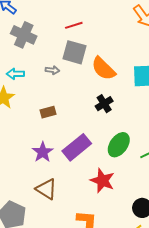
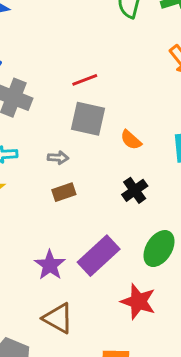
orange semicircle: (103, 69) -> (131, 140), size x0.6
gray arrow: (52, 70) -> (58, 158), moved
brown rectangle: (48, 112) -> (64, 192), moved

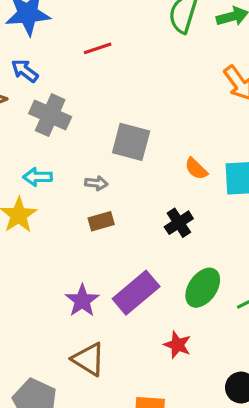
red line: (85, 80) -> (98, 48), moved
orange semicircle: (131, 140) -> (196, 169), moved
red star: (138, 302) -> (177, 345), size x0.7

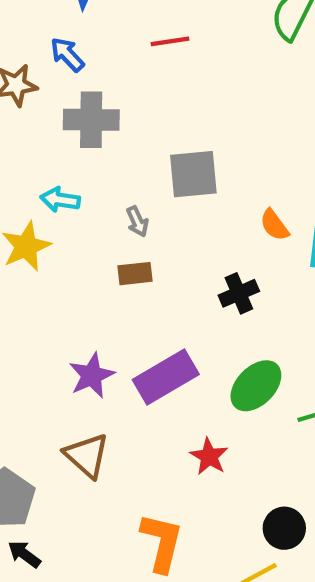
gray cross: (50, 115) -> (91, 120), turned -33
gray square: (131, 142) -> (193, 174), turned -30
gray arrow: (96, 183) -> (137, 221), turned 50

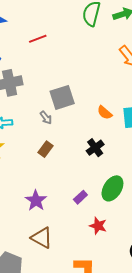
gray arrow: (137, 221) -> (46, 118), moved
brown rectangle: (135, 274) -> (45, 149), turned -35
purple rectangle: (166, 377) -> (80, 197), moved, size x0.5

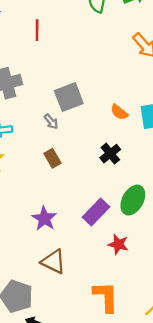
red line: (38, 39) -> (37, 30), turned -66
brown rectangle: (45, 149) -> (52, 158), turned -63
purple rectangle: (80, 197) -> (96, 212), size x1.6

